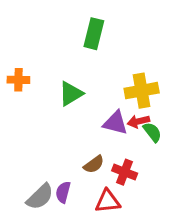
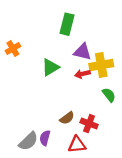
orange cross: (18, 80) -> (13, 49), moved, turned -32
red arrow: (138, 121) -> (82, 74), moved
purple triangle: (115, 123) -> (82, 52), moved

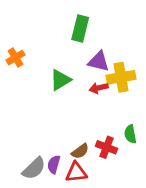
green semicircle: (109, 95) -> (130, 134), moved, turned -152
brown semicircle: (67, 118) -> (80, 151), moved
red triangle: (77, 145) -> (76, 172), moved

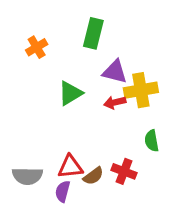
orange cross: (15, 58) -> (37, 47), moved
green semicircle: (130, 134) -> (152, 141), moved
gray semicircle: (34, 168) -> (27, 176), moved, turned 45
red triangle: (76, 172) -> (70, 167), moved

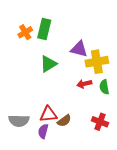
green rectangle: (93, 33) -> (44, 29), moved
red arrow: (115, 102) -> (84, 84), moved
green semicircle: (152, 141) -> (104, 87), moved
red cross: (124, 171) -> (100, 122), moved

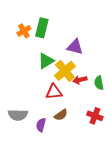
yellow cross: (97, 62) -> (65, 71), moved, turned -30
red triangle: (48, 114) -> (54, 92), moved

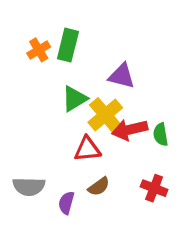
red arrow: (80, 80) -> (130, 130), size x1.5

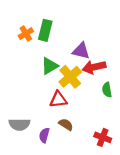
red arrow: (130, 130) -> (94, 67), moved
brown semicircle: (99, 187) -> (66, 124), turned -112
red cross: (154, 188) -> (103, 137), moved

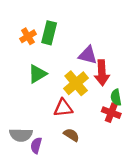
green triangle: (50, 66) -> (37, 74), moved
red arrow: (94, 67) -> (102, 73), turned -80
purple semicircle: (44, 135) -> (36, 145), moved
red cross: (103, 137) -> (111, 113), moved

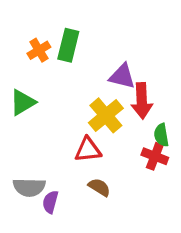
green triangle: (37, 74) -> (23, 102), moved

